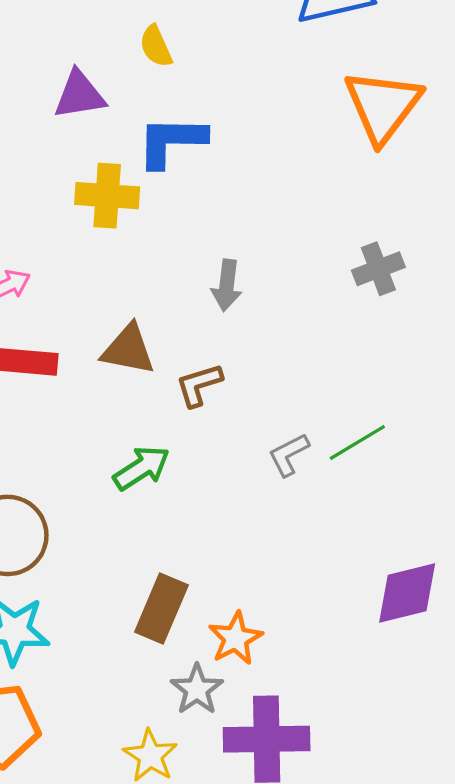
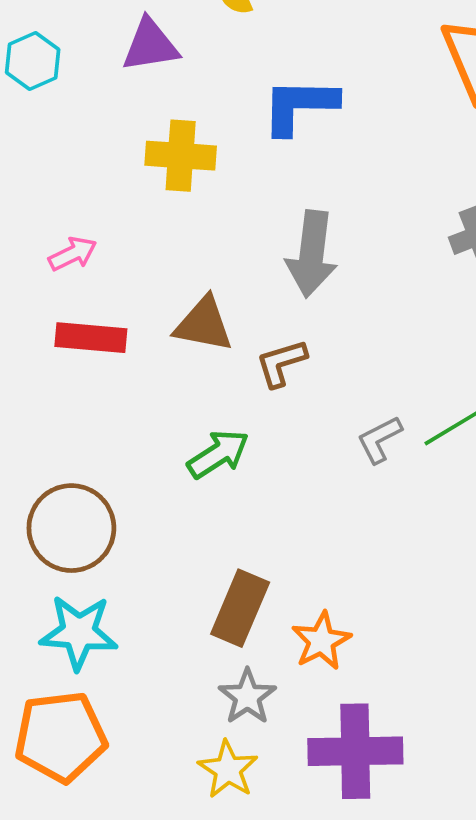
blue L-shape: (171, 141) -> (299, 106), moved
gray arrow: (227, 285) -> (312, 254), size x1.5
gray star: (197, 689) -> (247, 697), moved

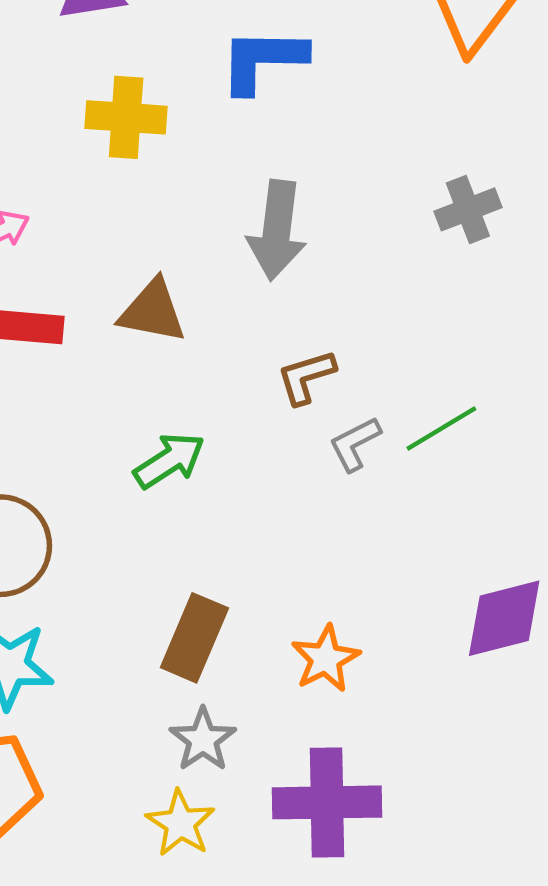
brown L-shape: (281, 363) -> (306, 377), moved
orange star: (321, 641) -> (326, 659), moved

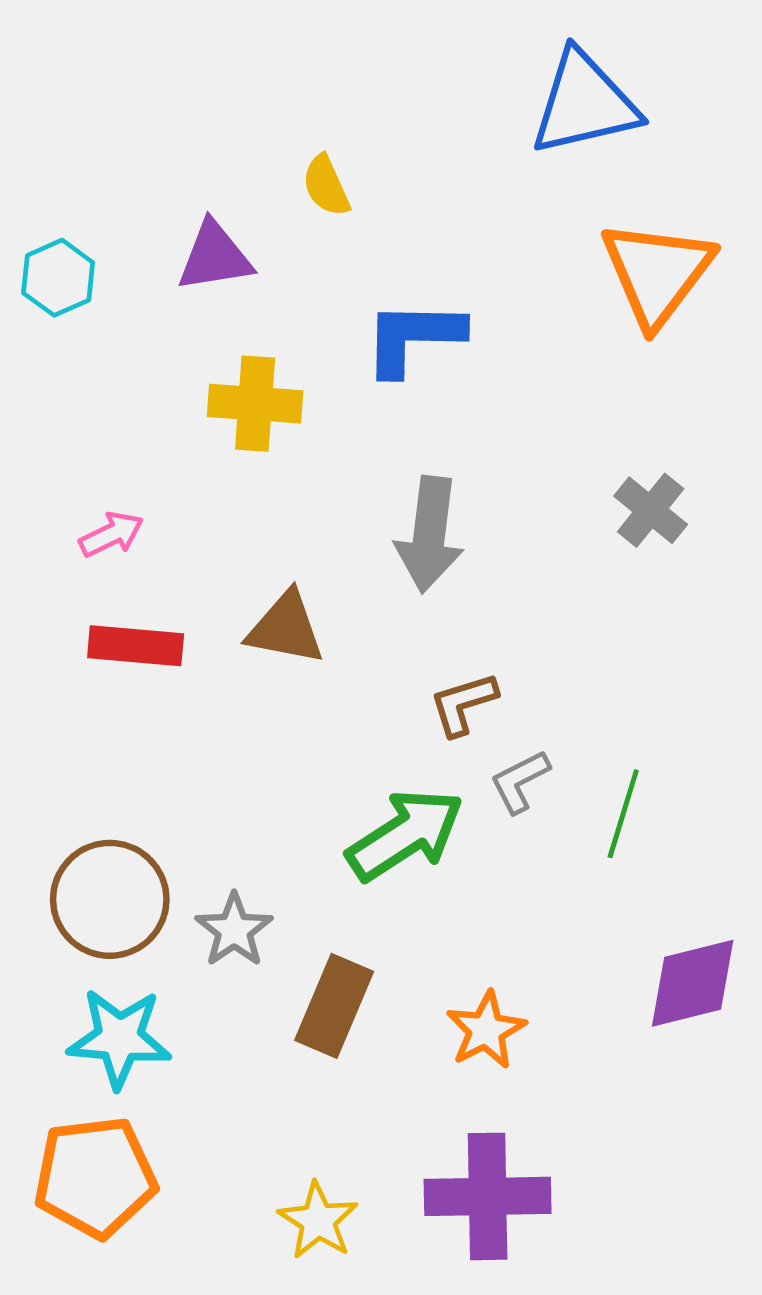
gray cross: (468, 209) -> (651, 510), turned -30
green line: (441, 428) -> (623, 814), moved, turned -42
green arrow: (169, 461) -> (405, 835), moved, size x1.4
gray star: (203, 740) -> (234, 930), moved

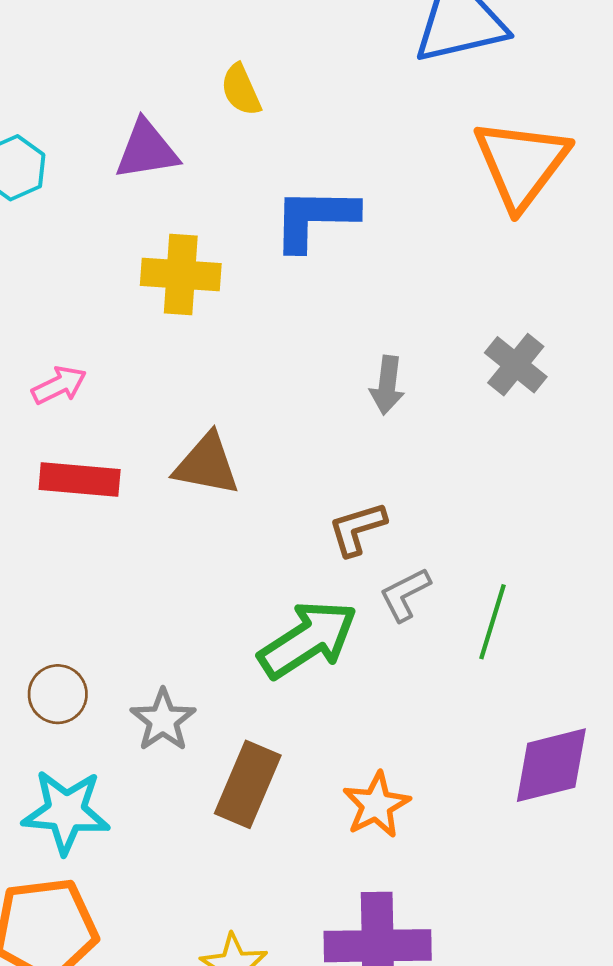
gray arrow: (429, 534) -> (387, 385), moved, size x0.6
brown circle: (110, 899) -> (58, 694), size x0.6

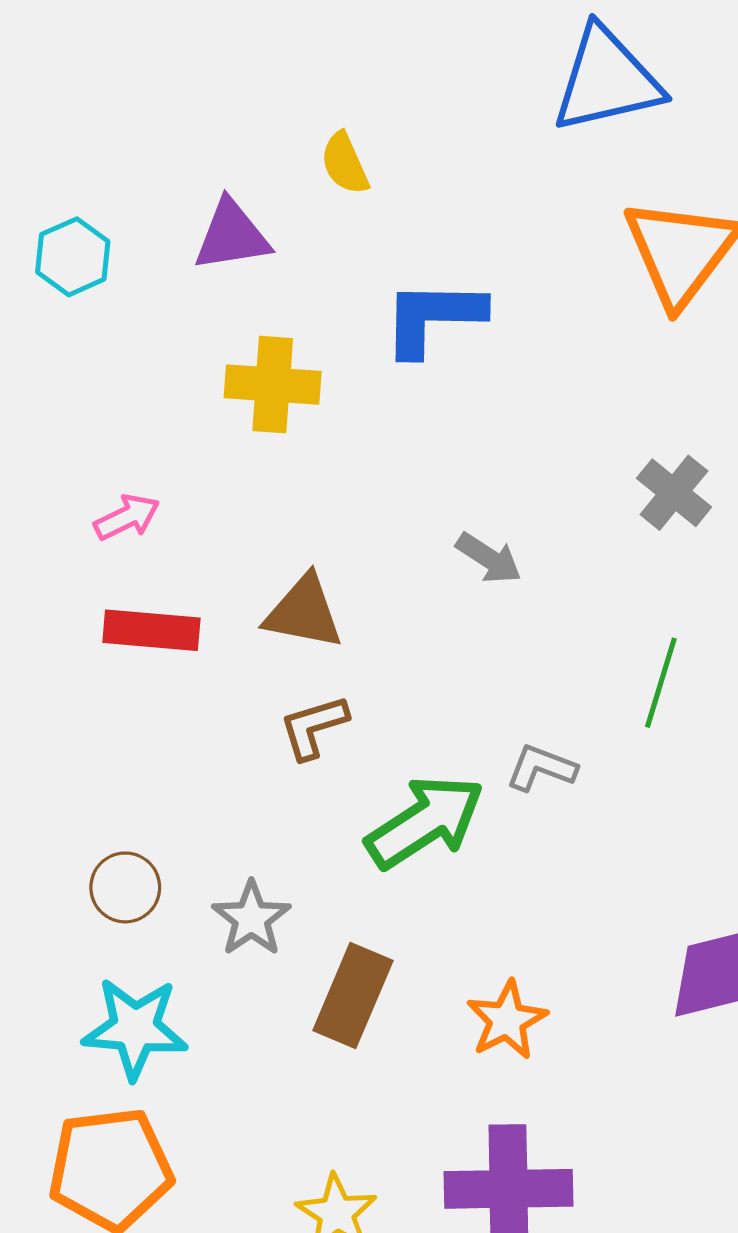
gray arrow: (387, 385) -> (489, 558), moved, turned -64
brown L-shape: (357, 529) -> (314, 727), moved
gray L-shape: (405, 594) -> (541, 768), turned 48
green line: (492, 622) -> (661, 683), moved

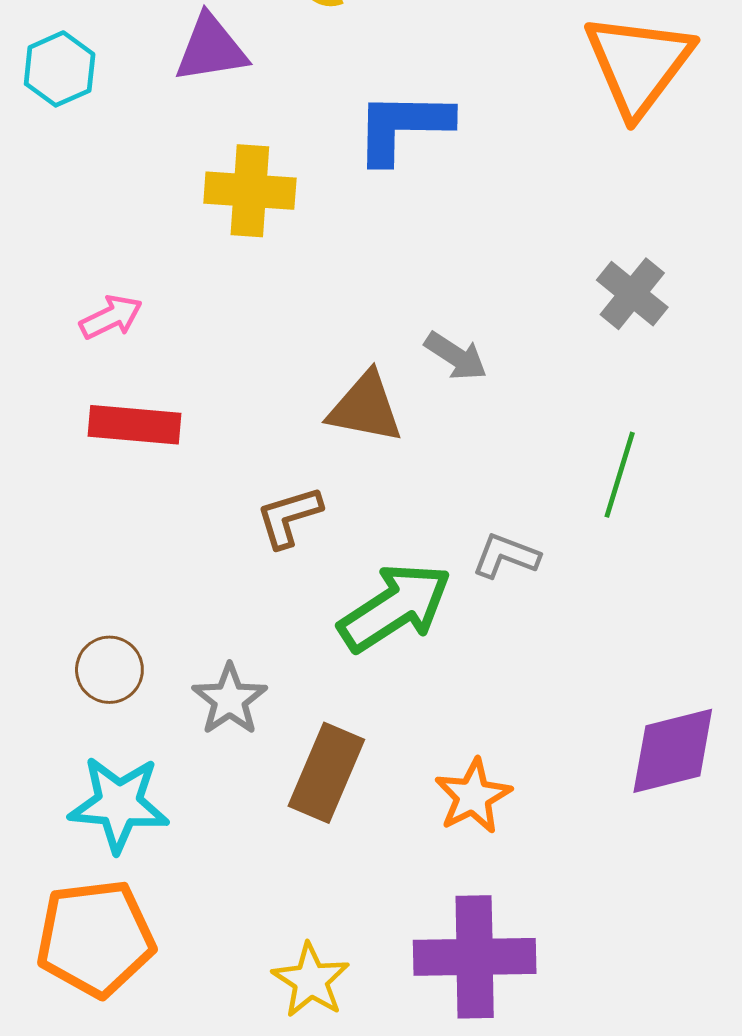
brown triangle: (304, 612) -> (365, 408), moved

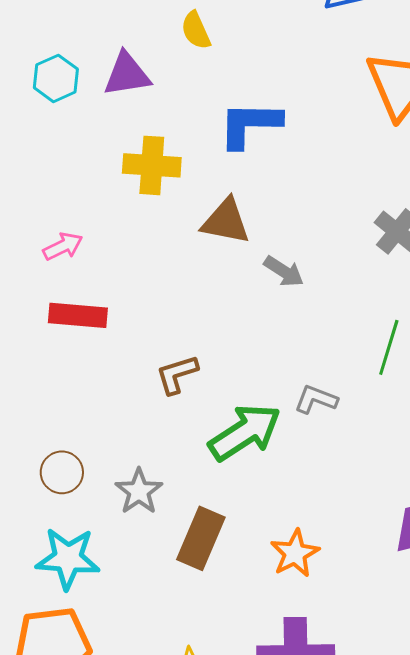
cyan hexagon: (60, 69) -> (56, 78), moved
brown triangle: (365, 408) -> (226, 221), moved

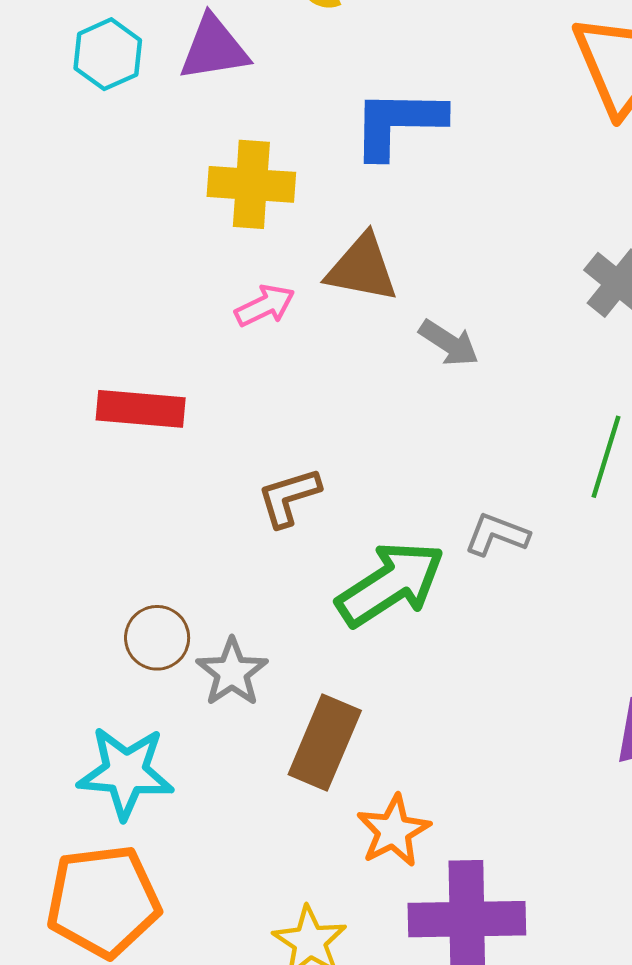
pink arrow: (63, 246) -> (265, 306), moved
brown circle: (62, 472) -> (157, 638), moved
orange star: (295, 553) -> (394, 831), moved

